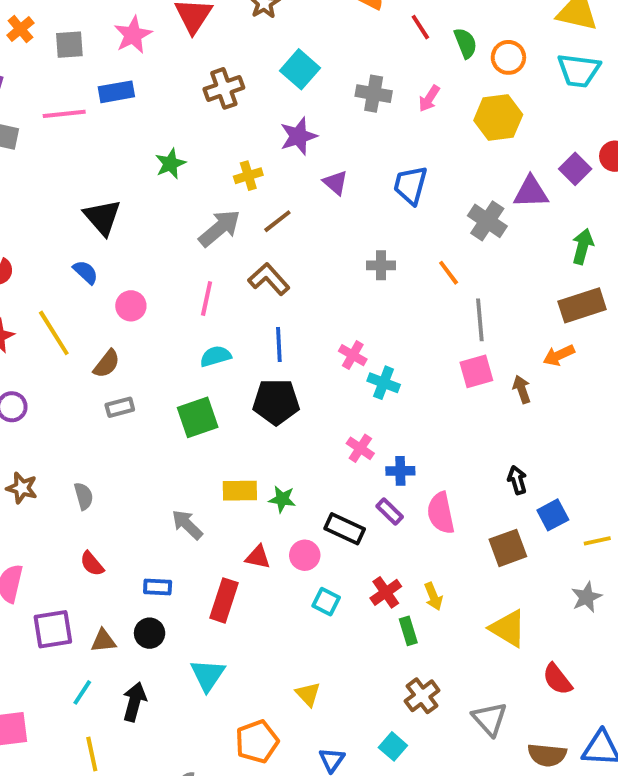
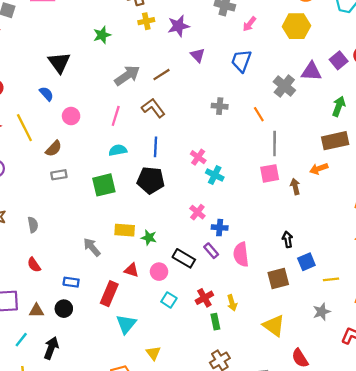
pink arrow: (429, 99) -> (249, 24), moved
yellow cross: (248, 176) -> (146, 21), moved
cyan triangle: (208, 675) -> (126, 324), moved

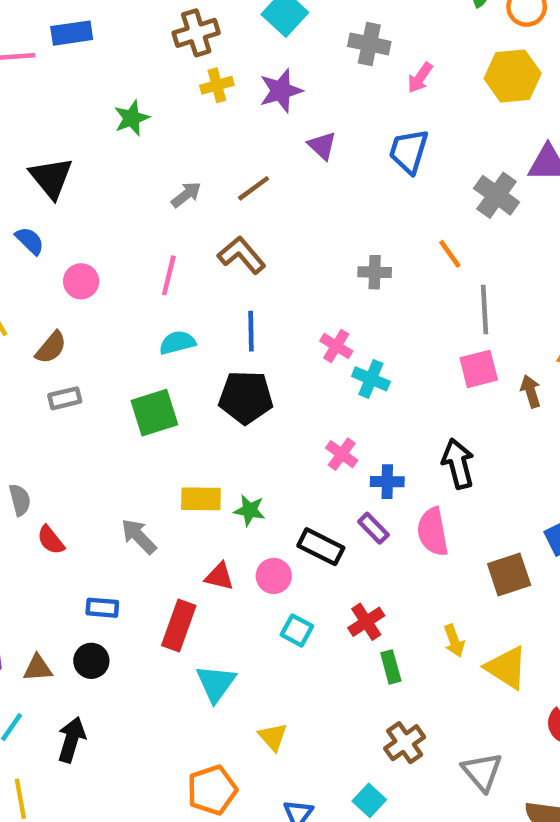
gray arrow: (127, 76) -> (186, 195), size x0.6
gray cross: (220, 106) -> (375, 272), moved
black arrow: (288, 239) -> (458, 464), moved, size x1.5
red semicircle: (34, 265) -> (51, 540), moved
yellow arrow: (232, 303) -> (454, 641), moved

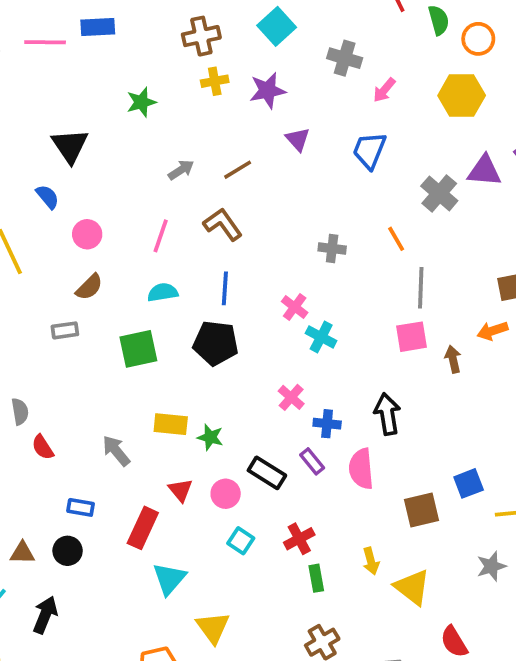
brown semicircle: (51, 348) -> (89, 287), moved
red triangle: (219, 576) -> (180, 490), turned 32
yellow triangle: (273, 737) -> (213, 628), size x1.4

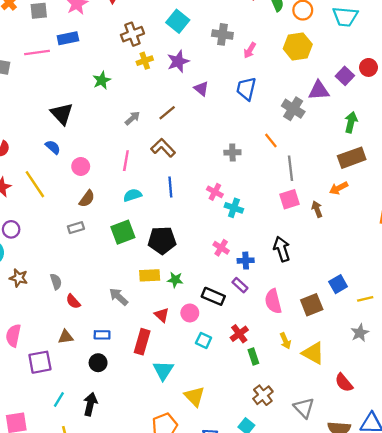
black pentagon: (216, 343) -> (162, 240), moved
pink semicircle: (361, 469) -> (273, 301), moved
brown triangle: (22, 553) -> (66, 337), moved

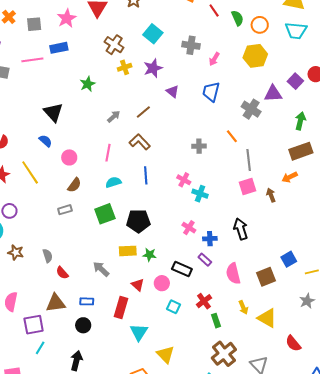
brown cross: (132, 34) -> (114, 45), turned -36
brown triangle: (66, 337) -> (56, 303), size x1.5
brown cross: (263, 395) -> (224, 354), size x1.4
cyan line: (59, 400) -> (40, 348), moved

